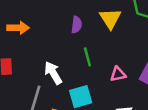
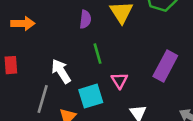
pink triangle: (118, 74) -> (119, 80), moved, turned -49

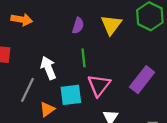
pink triangle: (119, 80) -> (99, 85), size x1.5

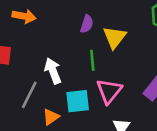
yellow triangle: (111, 25) -> (114, 37), moved

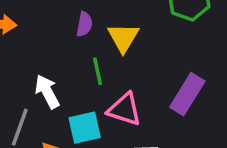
pink triangle: (109, 91) -> (125, 109), turned -44

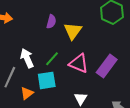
green line: (98, 71) -> (52, 59), moved, turned 49
pink triangle: (125, 109) -> (79, 63), moved

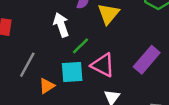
white arrow: (27, 58) -> (61, 25), moved
pink triangle: (79, 63) -> (103, 65), moved

